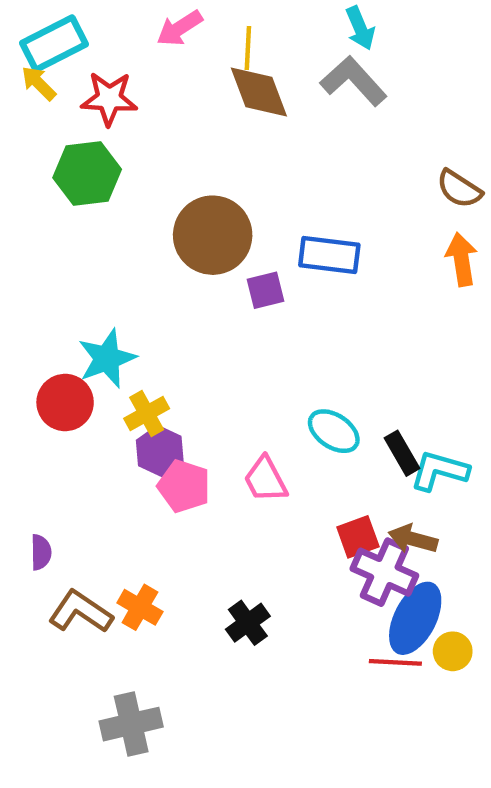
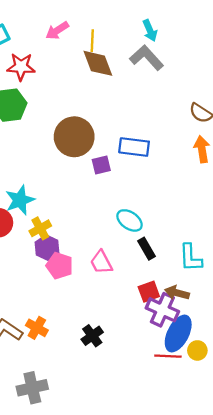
cyan ellipse: (334, 431) -> (130, 220), moved
black rectangle: (402, 453) -> (146, 249), moved
cyan L-shape: (439, 471) -> (191, 258), turned -108

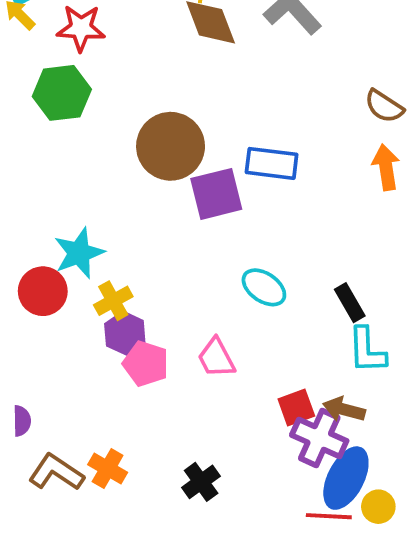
purple square: (101, 165) -> (216, 194), size x1.6
black rectangle: (146, 249) -> (350, 303), moved

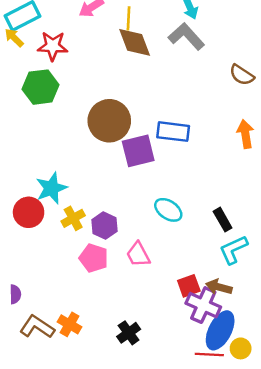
brown semicircle: (384, 106) -> (242, 75), moved
purple hexagon: (125, 333) -> (104, 226), moved
cyan L-shape: (367, 350) -> (233, 250), turned 68

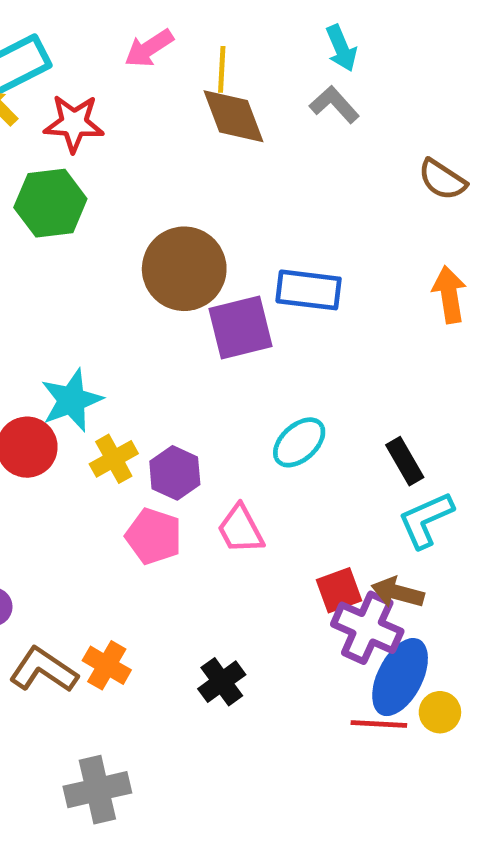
gray L-shape: (186, 36) -> (334, 105), size x0.7
cyan ellipse: (168, 210) -> (299, 442), turned -76

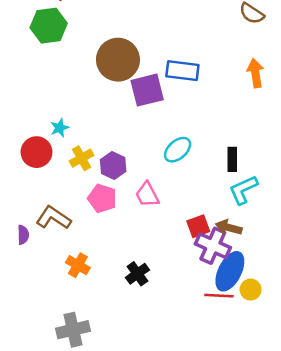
cyan star: (72, 400) -> (60, 128), size x0.6
black rectangle: (405, 461) -> (232, 159), turned 30
brown L-shape: (43, 670) -> (54, 218), moved

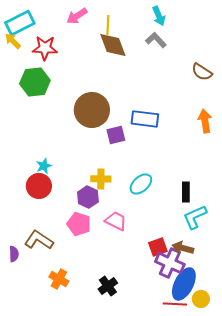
purple square: (147, 90) -> (116, 135), size x0.7
red circle: (36, 152) -> (39, 186), moved
yellow cross: (81, 158) -> (101, 179), moved, turned 30
pink trapezoid: (147, 195) -> (116, 221), turned 145

